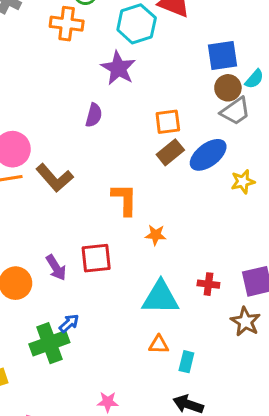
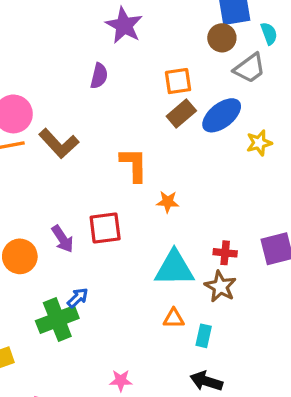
cyan semicircle: (254, 79) -> (269, 34), turned -60
brown circle: (228, 88) -> (222, 38), moved
brown star: (245, 322) -> (220, 286), moved

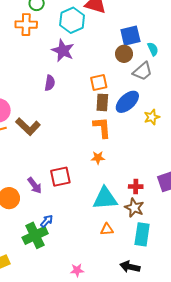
brown rectangle: (181, 114) -> (102, 102), turned -42
orange L-shape: (134, 165) -> (102, 127), moved
cyan rectangle: (204, 336) -> (142, 234), moved, size x1.6

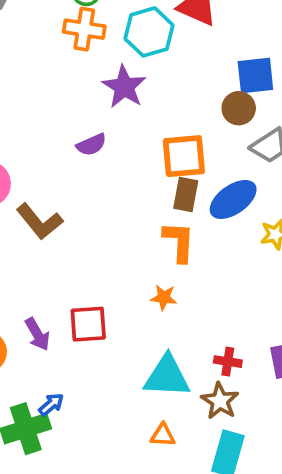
orange cross: (26, 25) -> (84, 29), moved
purple semicircle: (50, 83) -> (91, 145), turned 49
orange square: (99, 83) -> (184, 156), size x1.4

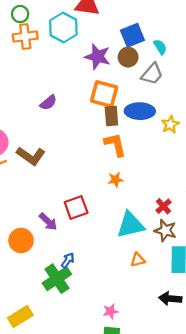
purple star: (124, 87) -> (98, 57), moved
orange square: (184, 156) -> (104, 94), turned 36
blue ellipse: (233, 199) -> (140, 111), turned 52
red cross: (228, 362) -> (163, 206), turned -35

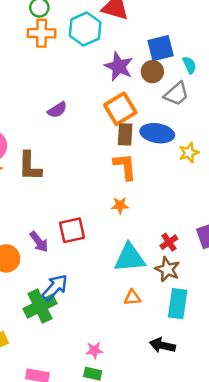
orange square: (104, 94) -> (120, 109), turned 36
brown L-shape: (31, 156) -> (30, 166), turned 48
blue arrow: (68, 260) -> (55, 288), size x1.6

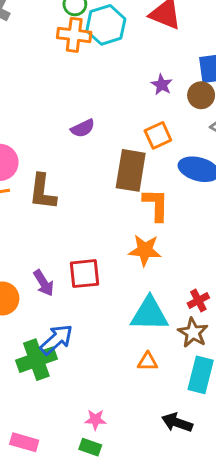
cyan hexagon: (85, 29) -> (106, 25), moved
purple star: (119, 66) -> (162, 85), size x0.6
orange square: (120, 109) -> (158, 135), size x0.7
brown rectangle: (125, 134) -> (131, 170), moved, size x1.5
orange star: (120, 205) -> (145, 250), size x1.5

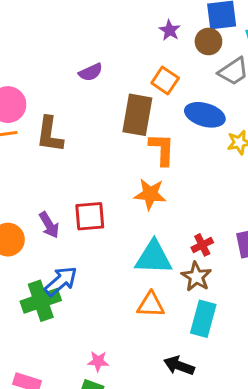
orange square: (158, 135) -> (165, 80), turned -32
orange triangle: (148, 362) -> (151, 305), size x1.4

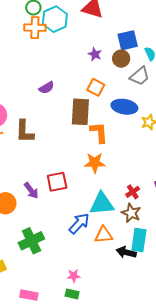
blue arrow: (61, 281) -> (79, 223), moved
black arrow: (179, 366) -> (126, 252), moved

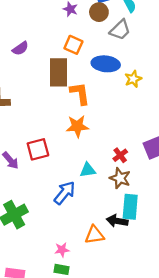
cyan triangle: (102, 204) -> (88, 170), size x0.6
orange triangle: (104, 235) -> (94, 235), moved

